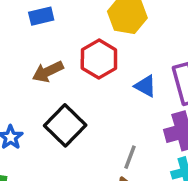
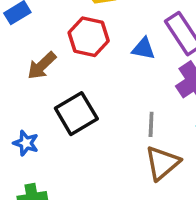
black square: (65, 125) -> (76, 114), turned 33

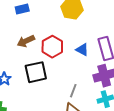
red hexagon: (89, 37) -> (52, 47), moved

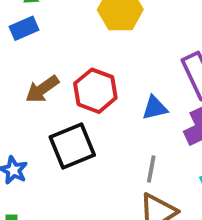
blue triangle: (82, 50) -> (155, 108), moved, turned -32

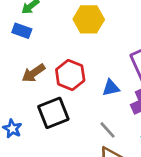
blue rectangle: (24, 28) -> (22, 31), turned 42
gray line: (151, 169) -> (108, 130), turned -54

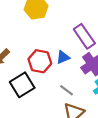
red hexagon: (70, 75) -> (40, 61), moved

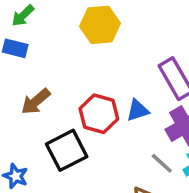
gray line: (66, 90) -> (162, 163), moved

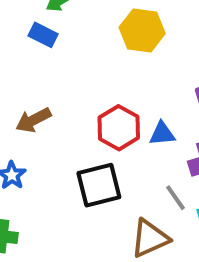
brown arrow: (36, 102) -> (33, 120), moved
black square: (67, 150) -> (99, 185), moved

